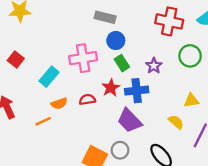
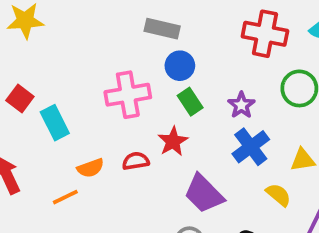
cyan rectangle: (49, 77) -> (55, 123), moved, turned -66
blue cross: (137, 91) -> (251, 147), moved, turned -30

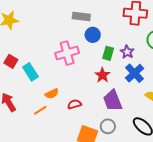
green rectangle: (190, 102) -> (108, 53), moved, turned 56
red star: (173, 141) -> (102, 75), moved
red semicircle: (136, 161) -> (74, 104), moved
purple trapezoid: (204, 194) -> (113, 100), turned 30

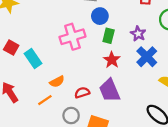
green rectangle: (108, 53) -> (109, 36), moved
purple trapezoid: (113, 100) -> (109, 90), moved
gray circle: (108, 126) -> (71, 116), moved

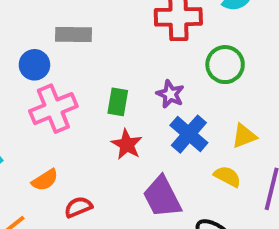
blue circle: (100, 16) -> (34, 65), moved
orange semicircle: (57, 82) -> (45, 180), moved
purple trapezoid: (109, 90) -> (162, 197), moved

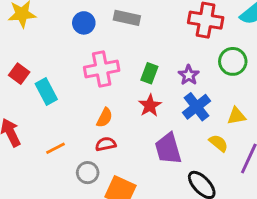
blue circle: (34, 65) -> (84, 23), moved
orange semicircle: (45, 180) -> (105, 118), moved, turned -42

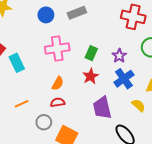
gray rectangle: (127, 18) -> (77, 13), turned -36

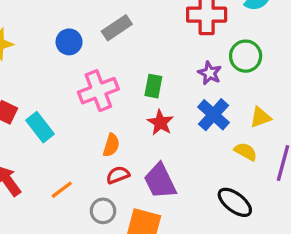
purple star: (119, 56) -> (210, 73), moved
purple trapezoid: (102, 108) -> (160, 181), moved

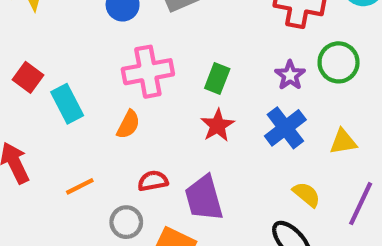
orange semicircle: (111, 145) -> (128, 124), moved
yellow semicircle: (246, 152) -> (306, 194), moved

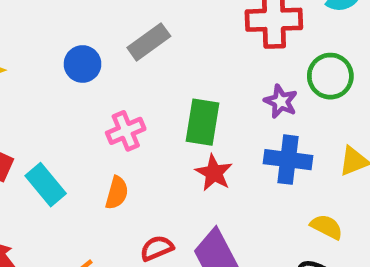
pink cross: (148, 72) -> (126, 131), size x0.7
green rectangle: (217, 79) -> (203, 122), size x1.4
blue cross: (285, 128) -> (288, 160), turned -33

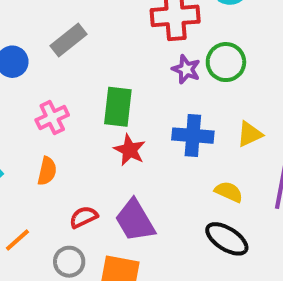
purple star: (281, 101) -> (186, 69), moved

